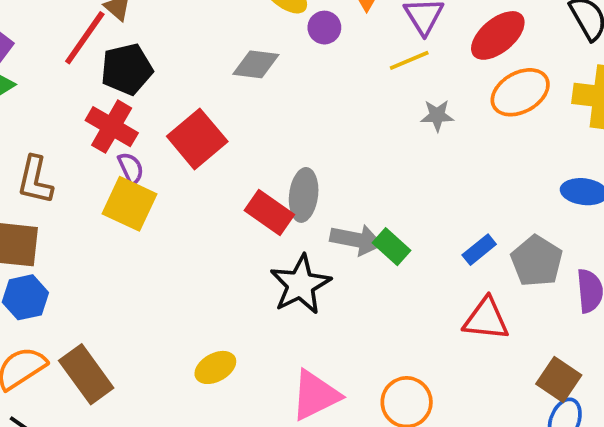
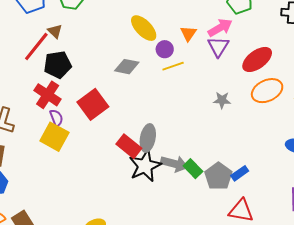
yellow line: (409, 60) -> (173, 66), moved
gray pentagon: (537, 261) -> (218, 176), moved
black star: (300, 285) -> (145, 166), moved

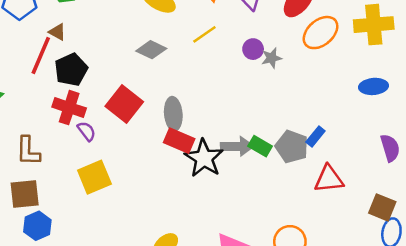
purple circle: (165, 49) -> (253, 49), moved
gray diamond: (127, 67) -> (151, 50), turned 30
yellow square: (54, 137) -> (94, 177), moved, turned -36
gray ellipse: (148, 138) -> (173, 114), moved

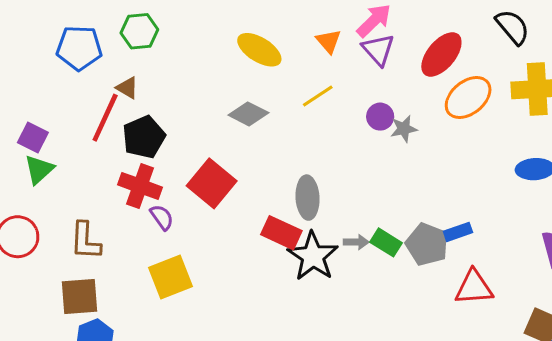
gray ellipse: (173, 114) -> (308, 198), moved
blue rectangle: (315, 137) -> (458, 232), turned 30
gray arrow: (237, 146) -> (356, 242), size x0.6

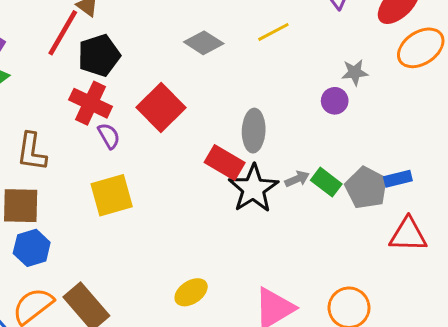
purple circle: (380, 117) -> (335, 101), moved
gray arrow: (356, 242) -> (297, 179), turned -30

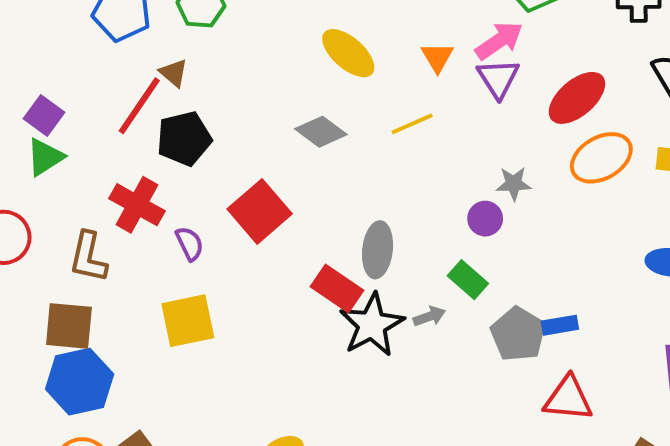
red cross: (91, 103) -> (137, 205), moved
green rectangle: (326, 182) -> (468, 280), moved
blue hexagon: (32, 248) -> (80, 382), size x1.4

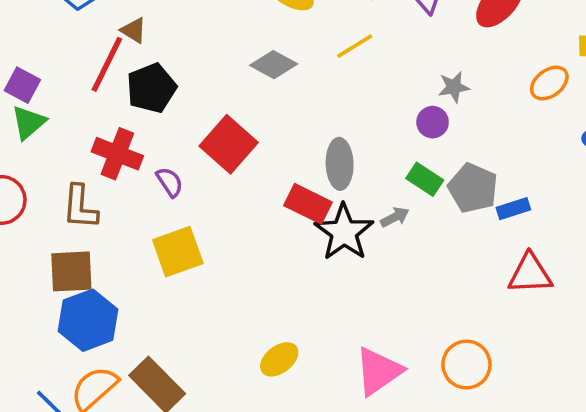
orange ellipse: (601, 158) -> (549, 83), moved, size x0.7
gray pentagon: (518, 334) -> (473, 188), moved

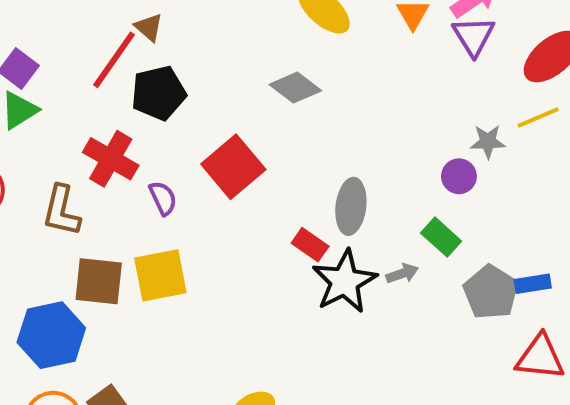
yellow line: (355, 46) -> (538, 117), moved
gray pentagon: (473, 188) -> (491, 292), moved
red rectangle: (308, 204) -> (310, 245), size x0.7
brown square: (71, 271) -> (99, 281), moved

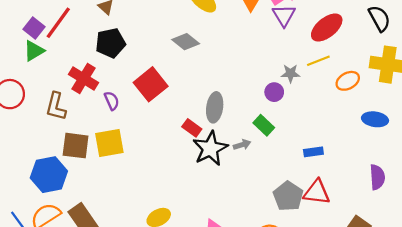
red line: (114, 60) -> (58, 23), moved
gray pentagon: (491, 292) -> (288, 196), moved

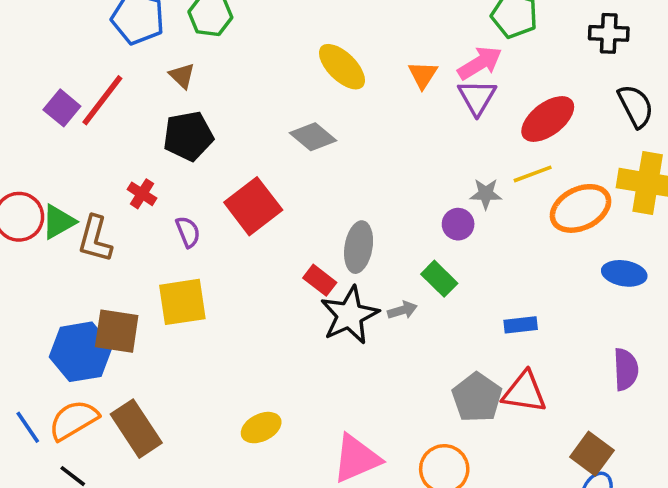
green triangle: (34, 51) -> (58, 222), moved
red cross: (84, 79) -> (142, 194), size x0.6
orange ellipse: (348, 81) -> (580, 208), size x1.5
brown square: (76, 146) -> (117, 331), moved

